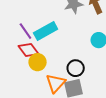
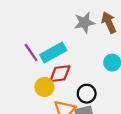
red diamond: (28, 50) -> (60, 74), moved, turned -60

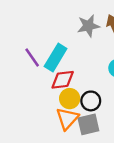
cyan rectangle: (53, 53) -> (56, 57), turned -30
yellow circle: (44, 87) -> (70, 99), moved

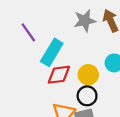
purple line: (32, 57) -> (28, 32), moved
yellow circle: (70, 99) -> (88, 75), moved

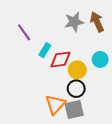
cyan rectangle: (52, 52) -> (45, 50), size x0.6
red diamond: (59, 75) -> (61, 59), moved

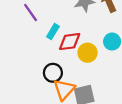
black circle: (76, 89) -> (53, 73), moved

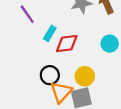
yellow circle: (88, 53) -> (85, 76), moved

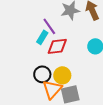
purple line: (27, 14) -> (49, 26), moved
yellow circle: (85, 76) -> (62, 75), moved

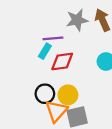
purple line: (49, 26) -> (53, 38), turned -60

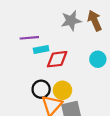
purple line: (53, 38) -> (29, 38), moved
cyan rectangle: (45, 51) -> (41, 50), turned 48

